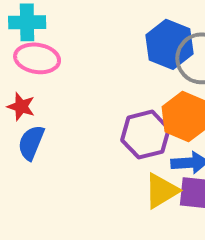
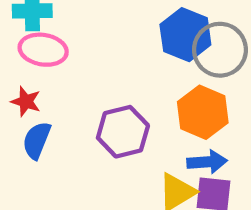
purple hexagon: (145, 135) -> (123, 132), moved

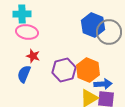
red star: (26, 101) -> (33, 56), moved
orange hexagon: (203, 112) -> (88, 70), moved

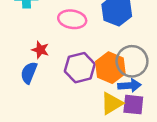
pink ellipse: (27, 32) -> (72, 19), moved
gray circle: (109, 32) -> (132, 61), moved

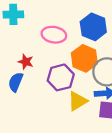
orange hexagon: (110, 68) -> (84, 58), moved
yellow triangle: (112, 103) -> (78, 101), moved

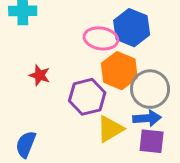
pink ellipse: (54, 35) -> (101, 38), moved
blue semicircle: (16, 82) -> (26, 144), moved

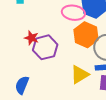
purple hexagon: (87, 97) -> (45, 47), moved

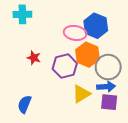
purple hexagon: (45, 47) -> (65, 66), moved

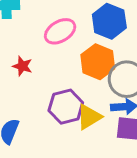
pink ellipse: (75, 33) -> (60, 31), moved, turned -40
purple hexagon: (65, 66) -> (66, 107), moved

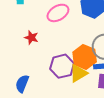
orange hexagon: (98, 62) -> (85, 57), moved

